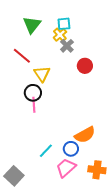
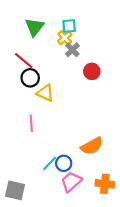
yellow triangle: (42, 74) -> (45, 93), moved, turned -30
black circle: (33, 93) -> (30, 78), moved
pink line: (34, 105) -> (31, 123), moved
blue circle: (71, 149) -> (64, 163), moved
gray square: (14, 176) -> (15, 190), turned -30

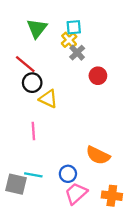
orange semicircle: (92, 146) -> (98, 155), turned 55
cyan line: (50, 163) -> (33, 175), moved, turned 56
gray square: (15, 190) -> (16, 184), moved

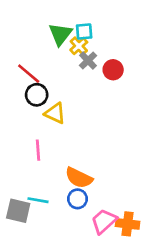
green triangle: (37, 28) -> (60, 34), moved
red circle: (98, 76) -> (113, 70), moved
orange semicircle: (98, 155) -> (79, 178), moved
pink trapezoid: (76, 193) -> (104, 221), moved

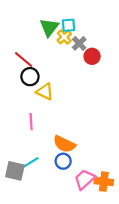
gray cross: (88, 61) -> (79, 43), moved
cyan line: (38, 200) -> (31, 162), turned -42

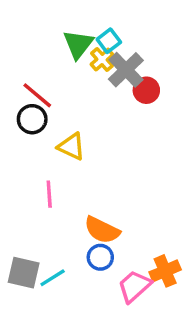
cyan square: (69, 25) -> (109, 41), turned -32
gray cross: (79, 43) -> (126, 70), size x1.5
black circle: (30, 77) -> (32, 119), moved
cyan line: (31, 162) -> (53, 278), moved
orange cross: (104, 182) -> (165, 271), moved, turned -30

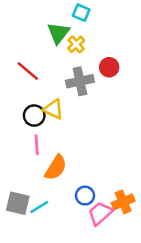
cyan square: (109, 41) -> (81, 13), moved, turned -30
gray cross: (126, 70) -> (80, 81), moved, turned 32
black circle: (32, 119) -> (34, 116), moved
orange semicircle: (102, 230) -> (56, 168), moved, turned -84
blue circle: (100, 257) -> (85, 196), moved

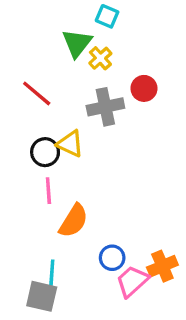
gray square: (18, 203) -> (42, 296), moved
cyan line: (39, 207) -> (52, 273), turned -54

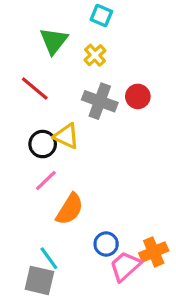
green triangle: (77, 43) -> (54, 41), moved
red circle: (144, 88) -> (138, 96), moved
gray cross: (105, 107) -> (100, 101), turned 32
pink line: (48, 191) -> (46, 181), turned 50
cyan line: (52, 273) -> (49, 258), turned -40

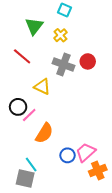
black circle: (43, 144) -> (18, 107), moved
orange cross: (154, 252) -> (98, 171), moved
pink trapezoid: (125, 266) -> (86, 152), moved

